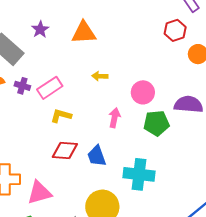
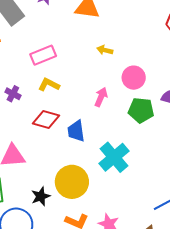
yellow arrow: (100, 76) -> (105, 50), moved
purple cross: (22, 86) -> (13, 94), moved
cyan cross: (139, 174) -> (114, 157), turned 32

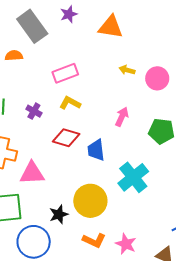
pink circle: (134, 78) -> (157, 78), moved

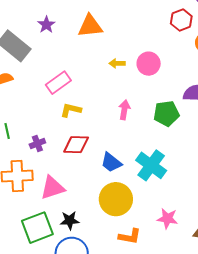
purple cross: (34, 111) -> (37, 143), moved, turned -35
blue trapezoid: (96, 150) -> (111, 162), moved, turned -30
black star: (59, 214) -> (70, 220), moved, turned 30
pink star: (126, 244) -> (167, 218), moved

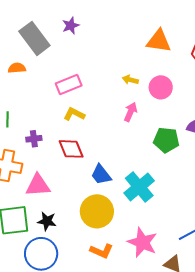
orange triangle: (90, 26) -> (159, 41), moved
pink arrow: (124, 110) -> (131, 112), moved
red diamond: (76, 145) -> (71, 149), turned 52
pink star: (167, 218) -> (142, 242), size x1.4

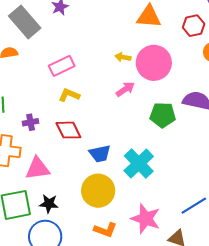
pink circle: (161, 87) -> (154, 63), size x1.5
pink arrow: (131, 112) -> (125, 89), turned 36
blue trapezoid: (101, 175) -> (100, 154), turned -60

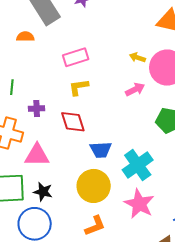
yellow L-shape: (69, 95) -> (79, 87), turned -40
pink star: (146, 219) -> (139, 204), moved
orange L-shape: (105, 230) -> (95, 226), turned -50

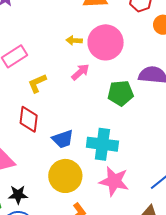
yellow L-shape: (79, 87) -> (37, 83), moved
red diamond: (73, 122) -> (29, 119), turned 40
cyan cross: (138, 165) -> (102, 144), turned -32

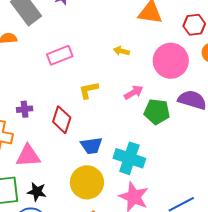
pink circle: (106, 42) -> (171, 61), moved
pink arrow: (80, 72) -> (134, 92), moved
yellow L-shape: (37, 83) -> (89, 90), moved

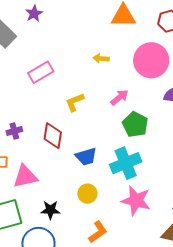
green pentagon: (157, 112) -> (135, 124), moved, turned 30
cyan cross: (129, 158) -> (126, 163), turned -32
yellow circle: (87, 182) -> (87, 194), size x0.6
black star: (37, 192) -> (50, 210), moved

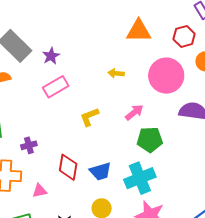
purple star: (34, 14) -> (51, 56), moved
green pentagon: (135, 124) -> (150, 140), turned -30
red diamond: (53, 136) -> (68, 167), moved
pink triangle: (25, 176) -> (39, 191), size x0.6

